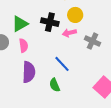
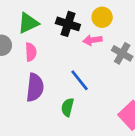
green semicircle: (55, 85) -> (67, 107), turned 32

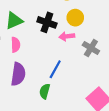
blue line: (80, 80) -> (55, 69), turned 66

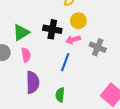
blue line: (55, 69) -> (65, 62), moved

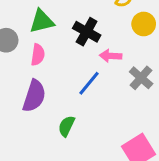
yellow circle: (78, 21) -> (144, 24), moved

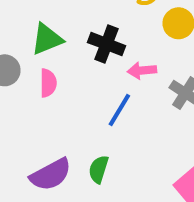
purple semicircle: (34, 96) -> (51, 175), moved, turned 52

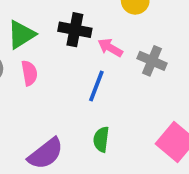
pink arrow: (142, 70) -> (110, 48), turned 45
green semicircle: (99, 169) -> (101, 139), moved

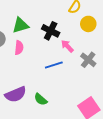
blue line: (96, 86) -> (54, 65), turned 36
green semicircle: (101, 139) -> (41, 99), moved, turned -72

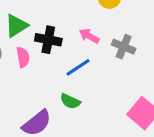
black cross: (51, 31) -> (48, 40), moved
green semicircle: (41, 99) -> (70, 101), moved

